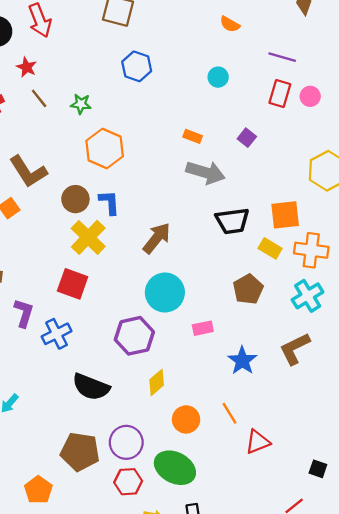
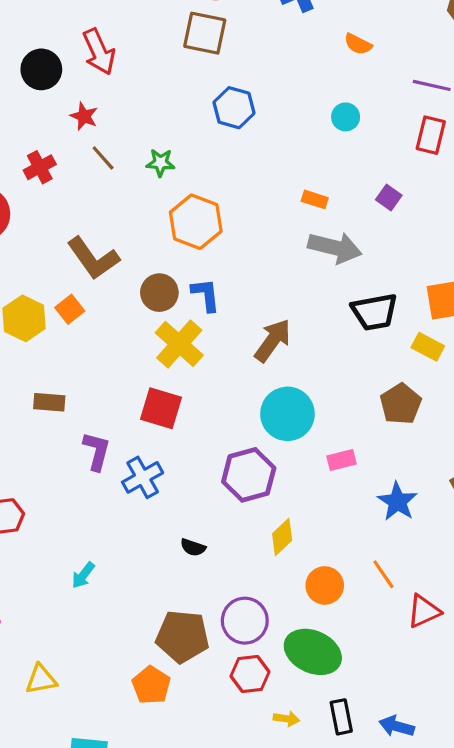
black semicircle: (91, 387) -> (193, 547), size x0.5
orange pentagon: (38, 490) -> (151, 685), moved

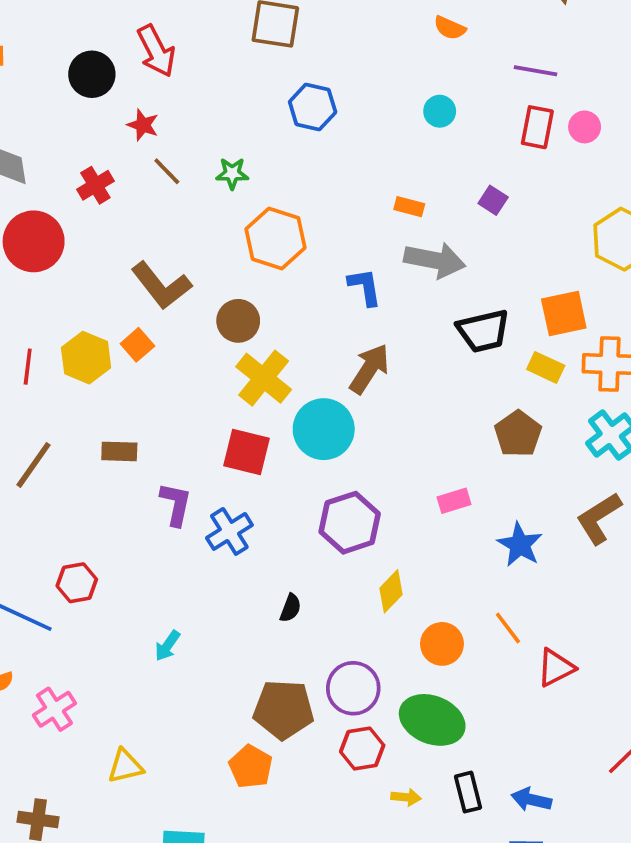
blue L-shape: (206, 295) -> (365, 287), moved
cyan circle: (287, 414) -> (324, 429), moved
black semicircle: (193, 547) -> (290, 608), turned -85

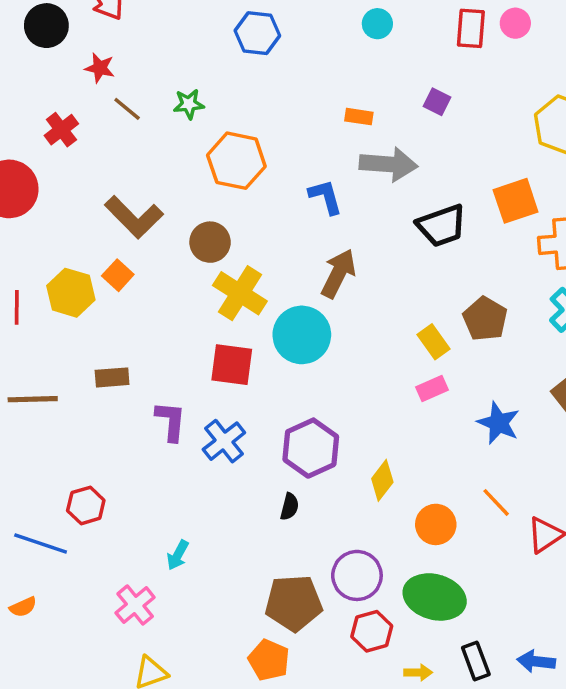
yellow rectangle: (546, 367) -> (433, 342), moved, turned 36
brown line: (33, 465) -> (33, 399), turned 60
purple hexagon: (350, 523) -> (311, 448), moved
pink cross: (54, 709) -> (135, 605), moved

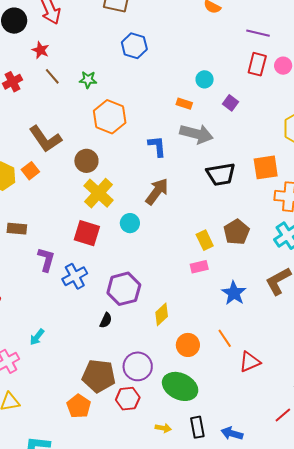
cyan circle: (377, 24) -> (205, 79), moved
cyan circle: (302, 335) -> (130, 223), size x0.6
red hexagon: (372, 631) -> (128, 399), moved

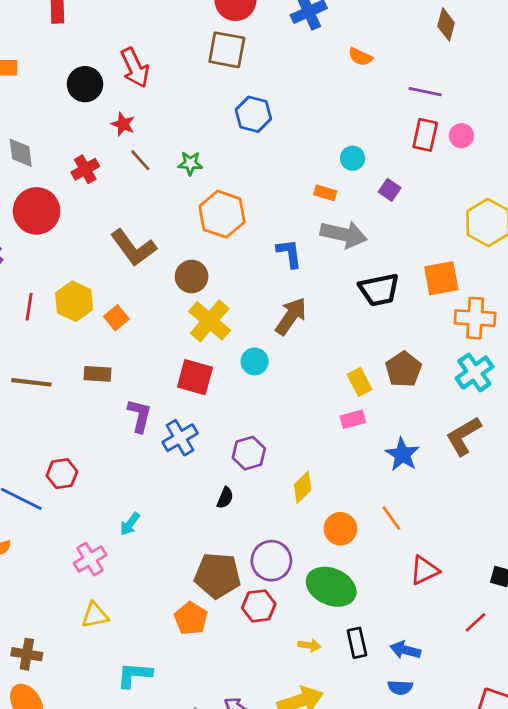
orange square: (30, 171) -> (116, 318), moved
purple hexagon: (124, 289) -> (249, 453), size x0.7
red triangle: (250, 362) -> (424, 570), moved

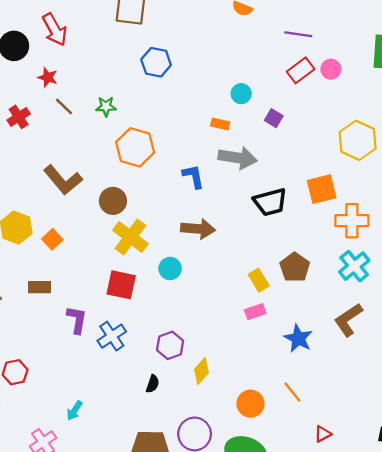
red rectangle: (425, 135) -> (301, 70), turned 44
brown arrow: (291, 316) -> (198, 229), turned 64
yellow diamond: (303, 487) -> (202, 371), moved
red triangle: (424, 570) -> (323, 434), size x0.7

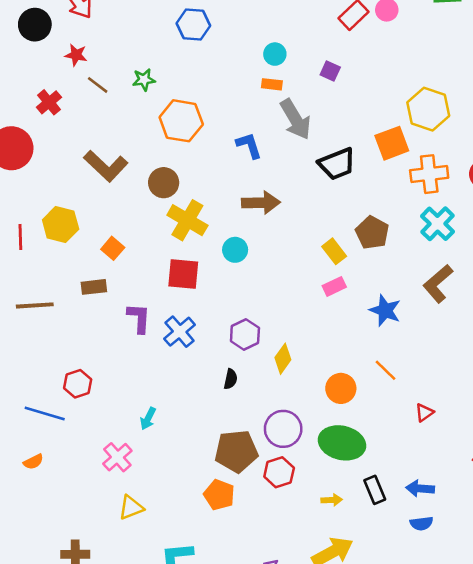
cyan circle: (241, 94) -> (275, 54), moved
yellow hexagon: (358, 140) -> (428, 109), moved
gray arrow: (238, 158) -> (295, 119), turned 57
orange square: (52, 239) -> (113, 248), moved

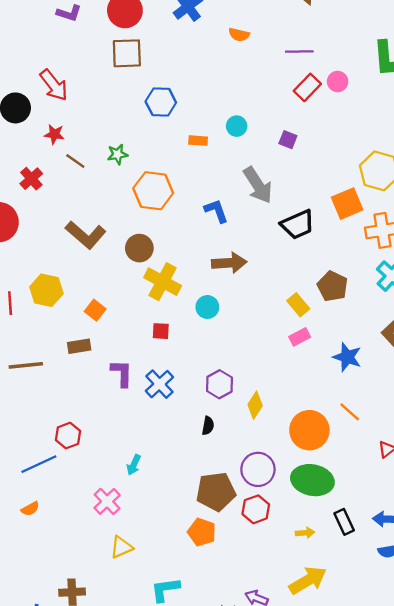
orange rectangle: (272, 84) -> (198, 141), moved
red square: (183, 274) -> (161, 331), size x0.6
orange circle: (341, 388) -> (309, 430), size x1.4
blue line: (45, 414) -> (39, 464), turned -39

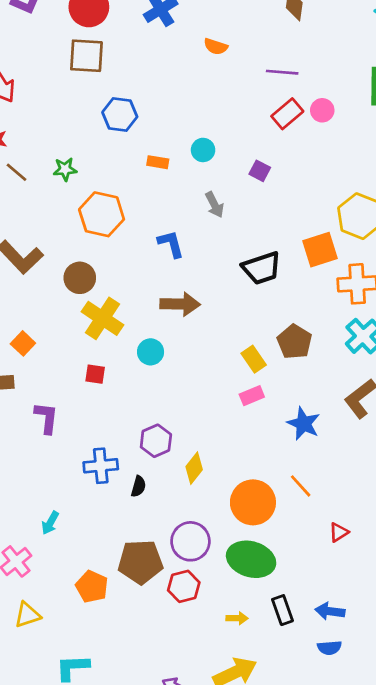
gray arrow: (258, 185) -> (214, 205), moved, size x0.6
blue cross: (159, 384) -> (101, 466), moved, turned 32
orange pentagon: (202, 532) -> (92, 587), moved

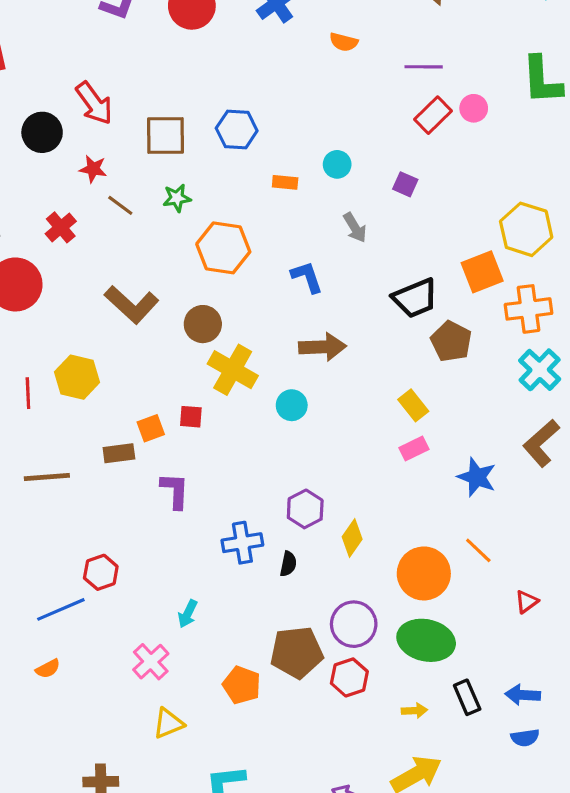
brown square: (86, 56) -> (166, 136), moved
brown pentagon: (295, 342) -> (451, 341), moved
orange square: (23, 343) -> (151, 428), moved, turned 30
red square: (95, 374) -> (191, 417), moved

